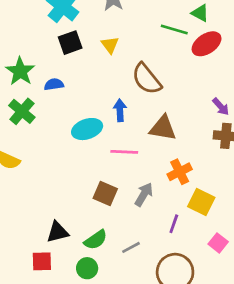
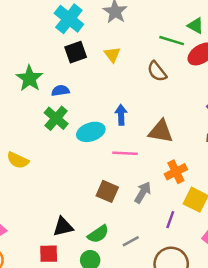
brown semicircle: (147, 79) -> (157, 71), moved, size x0.7
green cross: (22, 111) -> (56, 118), moved

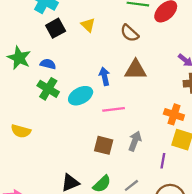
blue semicircle: (60, 91) -> (48, 64), turned 32
brown triangle: (161, 131) -> (136, 70), moved
orange cross: (176, 172) -> (174, 114), moved, turned -36

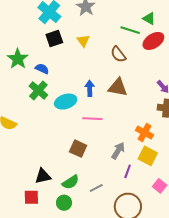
gray arrow: (135, 141) -> (118, 151), moved

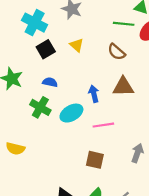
blue semicircle: (42, 69) -> (50, 82), moved

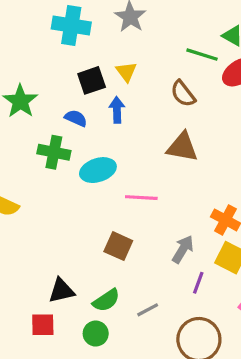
cyan cross: (35, 23) -> (71, 26), turned -30
black square: (46, 49) -> (92, 80), moved
blue arrow: (94, 94) -> (117, 110), moved
green cross: (40, 107) -> (54, 152), turned -30

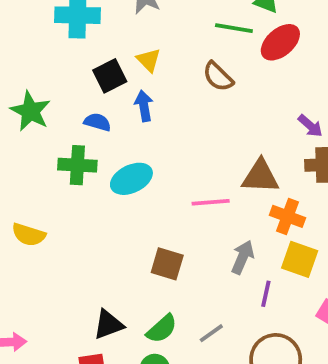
brown triangle: (182, 147) -> (260, 176), moved
pink line: (141, 198) -> (211, 202), moved

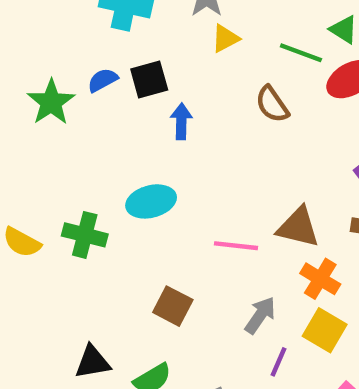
yellow triangle: (149, 60) -> (225, 39), moved, turned 36
blue semicircle: (97, 122) -> (103, 80), moved, turned -56
green cross: (77, 165) -> (85, 235), moved

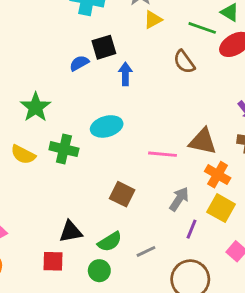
blue semicircle: (103, 80) -> (79, 63), moved
green star: (51, 102) -> (36, 107), moved

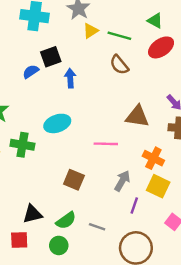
green line: (202, 28) -> (119, 36), moved
brown triangle: (203, 141) -> (137, 116), moved
gray line: (146, 251) -> (97, 227), turned 49

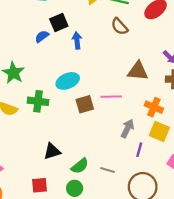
brown square: (74, 180) -> (85, 104), moved, turned -36
black triangle: (32, 214) -> (52, 151), moved

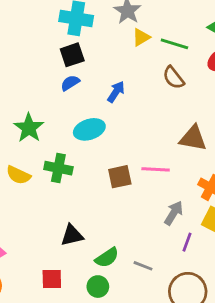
black square: (59, 23) -> (72, 55), moved
blue arrow: (77, 41) -> (116, 92), turned 35
cyan ellipse: (68, 81) -> (89, 129), moved

